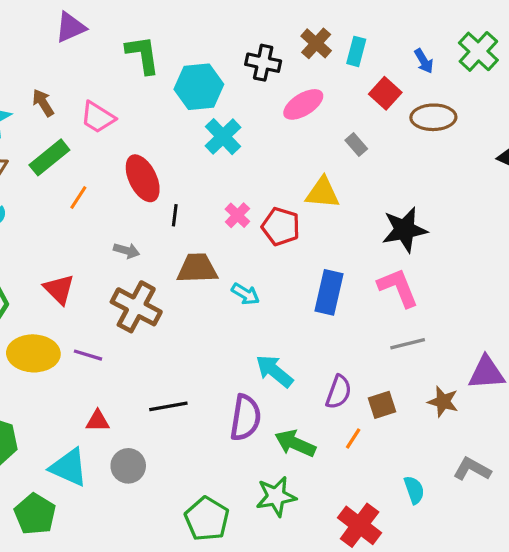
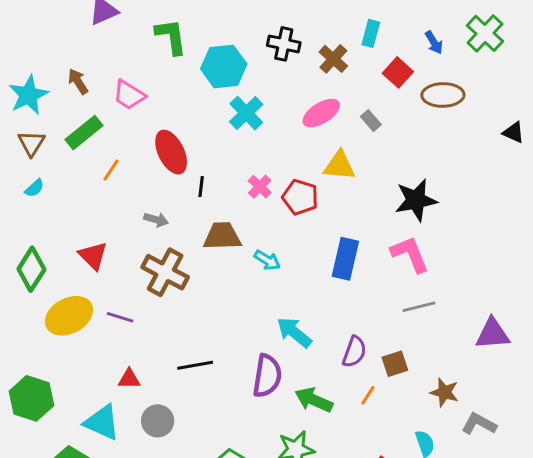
brown cross: (316, 43) -> (333, 59), moved
pink ellipse: (303, 104) -> (321, 113), moved
yellow ellipse: (33, 353) -> (69, 316), turned -30
brown star: (443, 402) -> (444, 392), moved

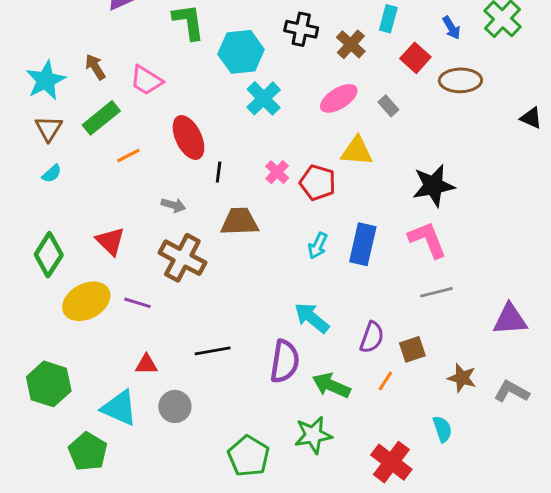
orange line: (111, 170) -> (128, 156), turned 30
cyan arrow: (267, 260) -> (318, 246), moved, turned 84
gray L-shape: (479, 424) -> (512, 391), moved

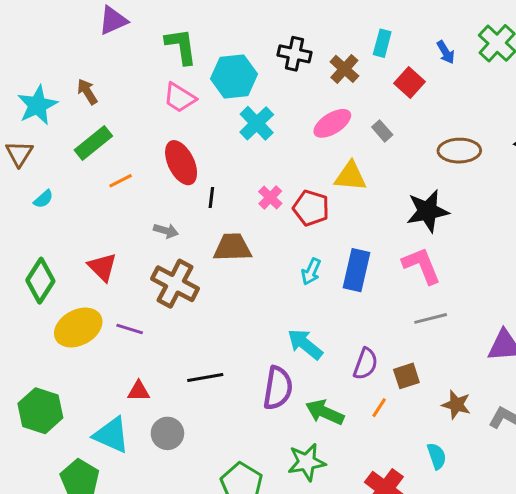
pink trapezoid: (146, 80) -> (180, 98), moved
brown ellipse: (460, 80) -> (459, 151), moved
brown triangle: (49, 128) -> (19, 154), moved

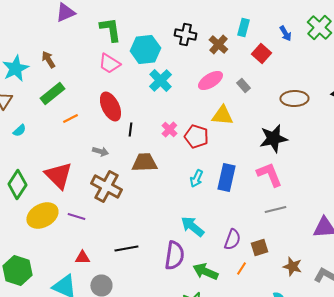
red triangle: (102, 267) -> (58, 176), size x1.4

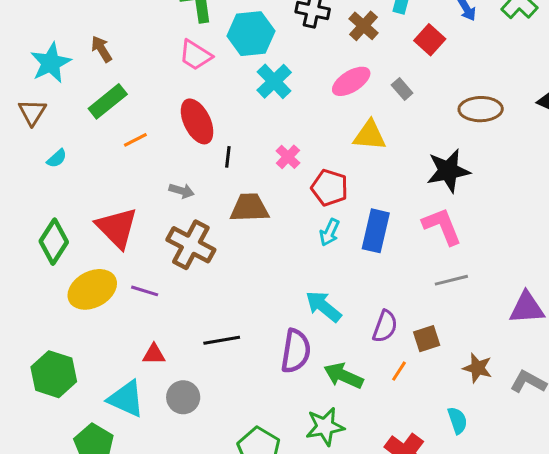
red pentagon: (196, 136) -> (330, 188), moved

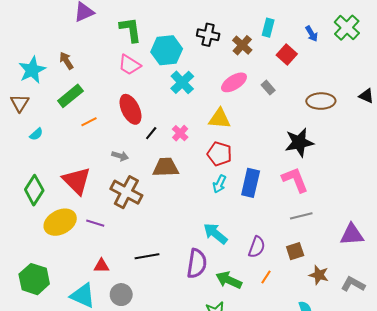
yellow triangle: (370, 135) -> (219, 119), moved
black line: (228, 157) -> (151, 133), turned 32
pink cross: (288, 157) -> (180, 133), moved
brown square: (427, 339) -> (295, 251), moved

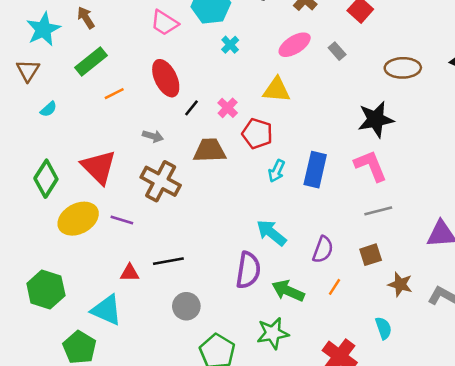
cyan cross: (182, 82) -> (230, 45), size x0.6
red pentagon: (219, 154) -> (257, 134), moved
black line: (147, 256) -> (168, 261), moved
gray circle: (121, 295) -> (186, 306), moved

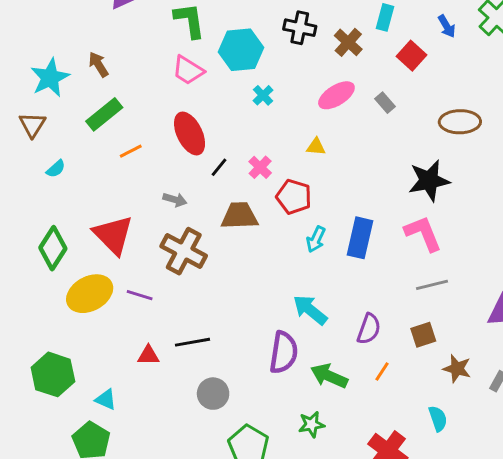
yellow triangle: (277, 90) -> (316, 147), size x0.6
cyan triangle: (106, 310) -> (106, 399), moved, size x0.6
green star: (273, 333) -> (312, 424), size x0.7

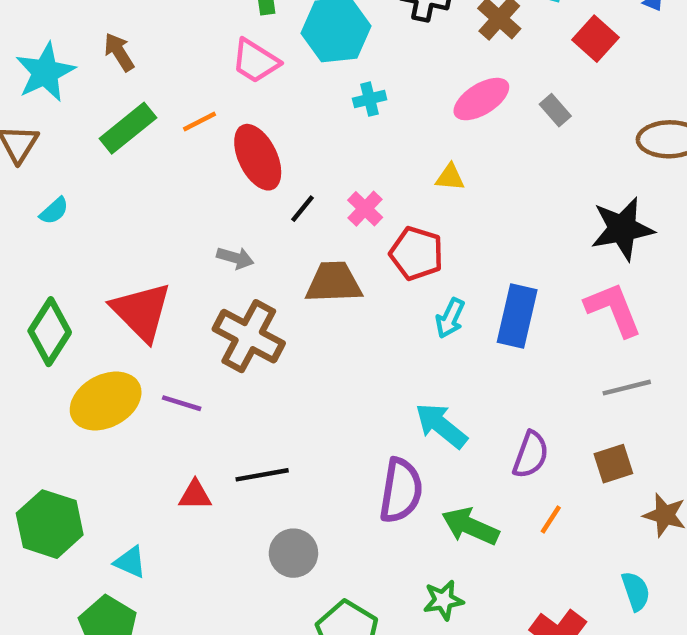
cyan cross: (263, 95) -> (370, 99), turned 30
orange line: (131, 151) -> (200, 121), moved

